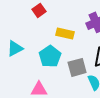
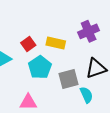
red square: (39, 10) -> (28, 44), moved

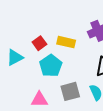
gray square: (68, 79) -> (70, 91), moved

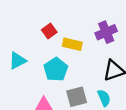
red square: (39, 43) -> (49, 31), moved

